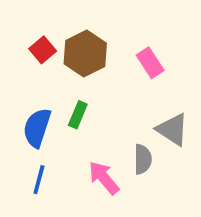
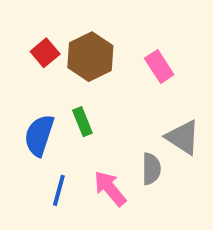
green rectangle: (78, 115) -> (82, 122), turned -45
blue line: (39, 180) -> (59, 190), moved

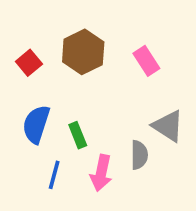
red square: (45, 53) -> (29, 63), moved
green rectangle: (82, 122) -> (78, 135), moved
pink arrow: (110, 188) -> (101, 173), turned -128

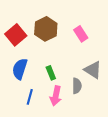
red square: (29, 63) -> (16, 35), size x1.5
green rectangle: (78, 135) -> (51, 73), moved

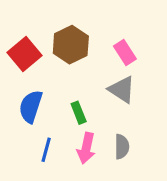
gray triangle: (93, 70) -> (122, 89), moved
gray semicircle: (77, 86) -> (122, 147), moved

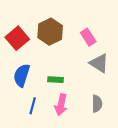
gray triangle: (122, 89) -> (99, 63), moved
green rectangle: (79, 113) -> (55, 80), turned -64
gray semicircle: (122, 147) -> (97, 104), moved

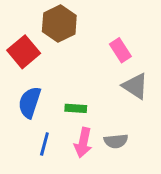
brown hexagon: (50, 32) -> (59, 24), moved
gray semicircle: (97, 104) -> (116, 141), moved, turned 84

